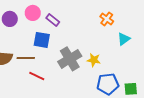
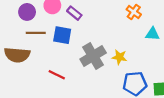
cyan triangle: (124, 39) -> (152, 34), turned 40
brown line: (26, 58) -> (36, 33), moved

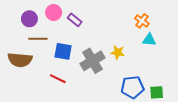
orange cross: (134, 12) -> (142, 21), moved
blue square: (62, 35) -> (63, 51), moved
yellow star: (119, 57) -> (118, 52), moved

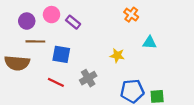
orange cross: (142, 21) -> (131, 15), moved
gray cross: (93, 61) -> (88, 78), moved, size x0.7

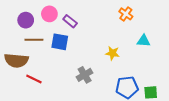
blue square: (61, 54) -> (60, 42), moved
red line: (56, 82) -> (34, 79), moved

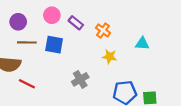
pink circle: (49, 14) -> (52, 15), moved
orange cross: (126, 14) -> (103, 30), moved
purple rectangle: (70, 21) -> (76, 23), moved

